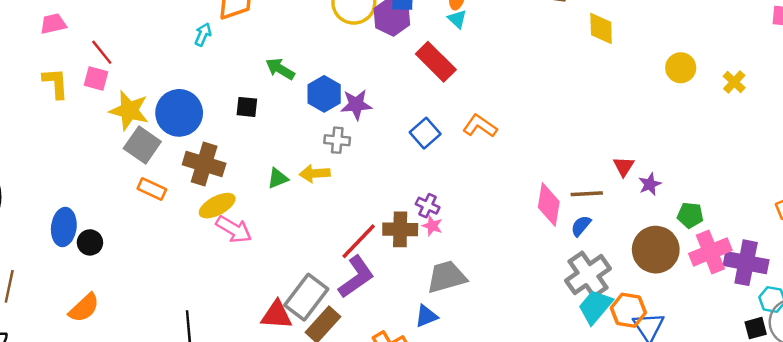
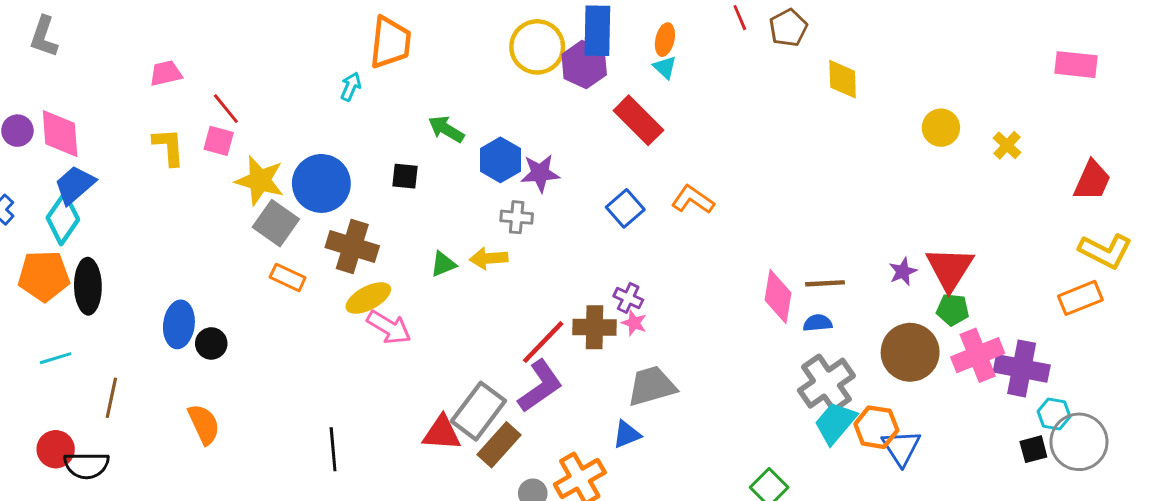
red triangle: (624, 166) -> (950, 269), moved, size x1.8
blue semicircle: (581, 226) -> (818, 323), turned 45
orange semicircle: (84, 308) -> (204, 424), turned -72

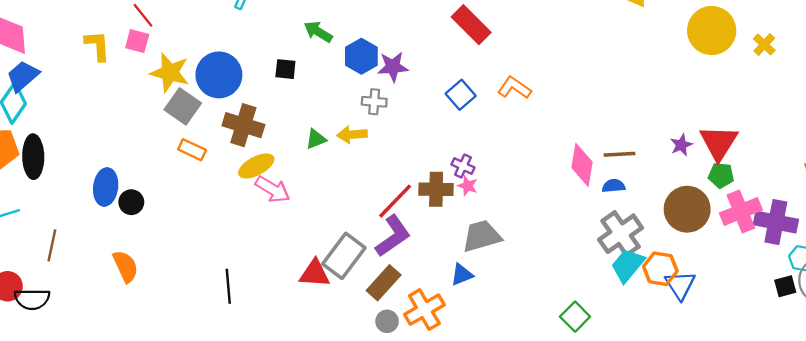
yellow circle: (941, 128) -> (712, 31), size x1.6
brown rectangle: (499, 445) -> (384, 283), moved

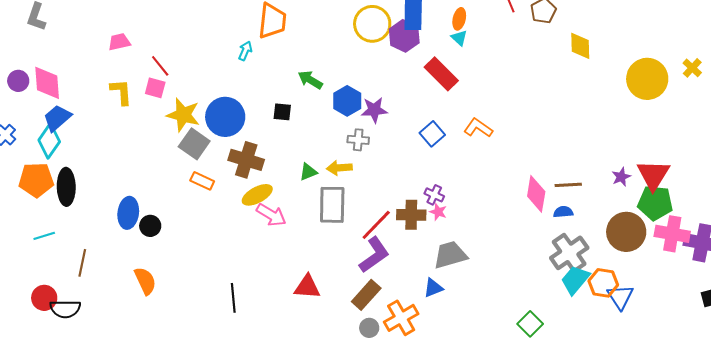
yellow cross: (764, 45) -> (692, 68), moved
green pentagon: (721, 175) -> (655, 203), size x1.6
pink cross: (741, 212) -> (672, 234), turned 32
gray rectangle: (344, 256) -> (332, 205), moved, turned -36

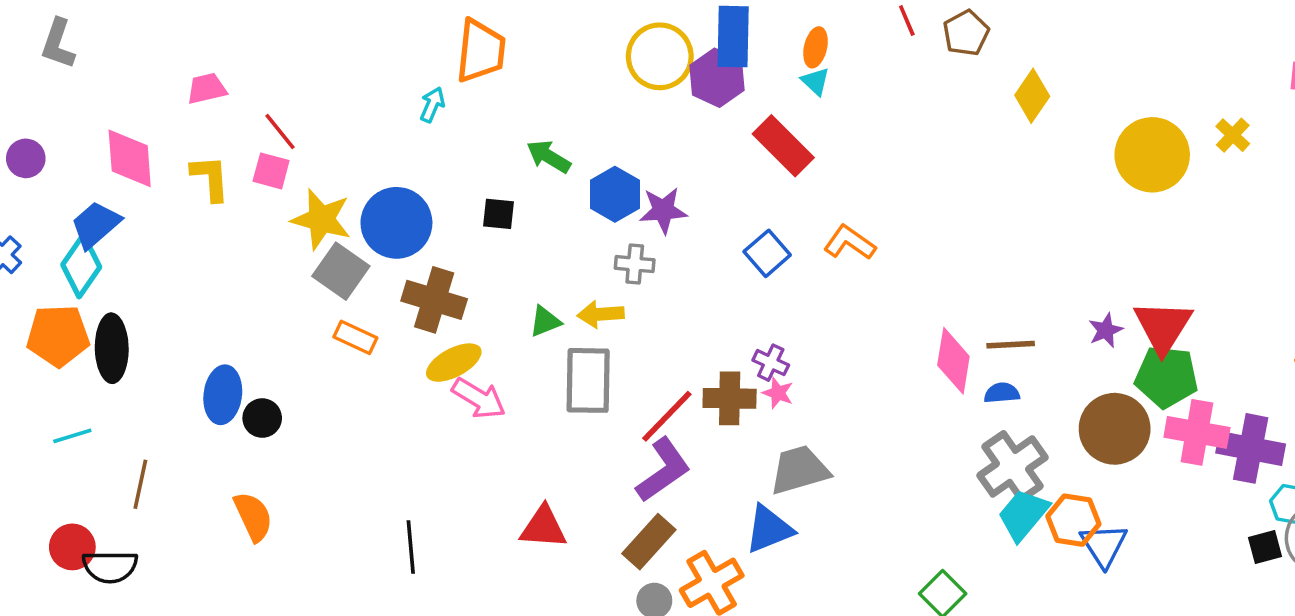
yellow diamond: (580, 46) -> (1032, 96), turned 36
pink diamond: (47, 83) -> (130, 158), moved
blue triangle: (433, 288) -> (769, 529), size x1.4

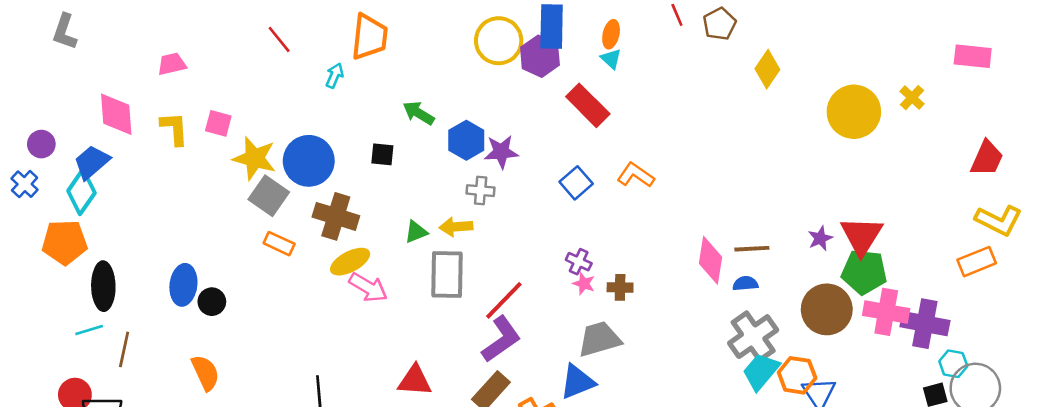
red line: (280, 132) -> (279, 39), moved
purple circle: (26, 158) -> (41, 144), moved
black ellipse: (112, 348) -> (103, 286), moved
brown cross: (730, 398) -> (620, 287), moved, size x0.7
cyan line: (72, 436) -> (89, 330), moved

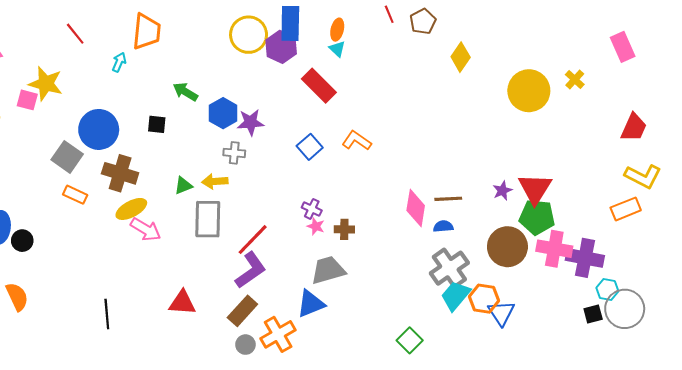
pink rectangle: (973, 56) -> (623, 47), turned 60
yellow star: (254, 158) -> (46, 84), moved

